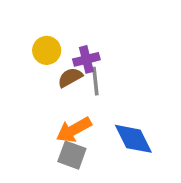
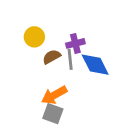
purple cross: (86, 59) -> (75, 43), moved
blue diamond: (133, 139) -> (95, 65), moved

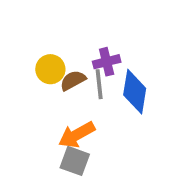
yellow circle: (34, 37) -> (50, 69), moved
blue diamond: (95, 65) -> (135, 92), turned 36

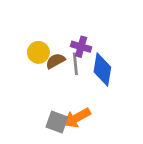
purple cross: (107, 62) -> (81, 47), turned 30
orange arrow: (77, 135) -> (77, 118), moved

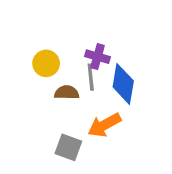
brown semicircle: (55, 61) -> (67, 93), moved, turned 30
orange arrow: (77, 118) -> (104, 125), moved

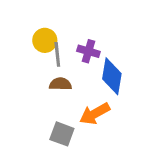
yellow circle: (46, 63) -> (45, 40), moved
gray line: (91, 77) -> (57, 54), moved

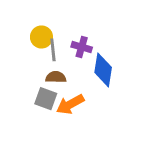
orange arrow: (95, 114) -> (70, 104), moved
gray square: (62, 134) -> (46, 99), moved

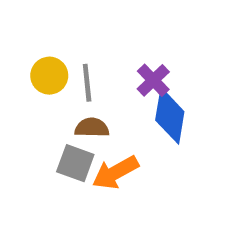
yellow circle: (41, 37) -> (49, 76), moved
purple cross: (82, 47) -> (153, 80), moved, turned 30

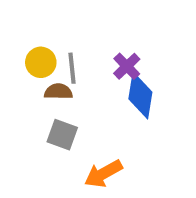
brown semicircle: (92, 128) -> (58, 92), moved
orange arrow: (115, 173) -> (103, 174), moved

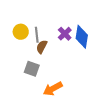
brown semicircle: (58, 92) -> (42, 47), moved, turned -64
blue diamond: (140, 96) -> (82, 37), moved

